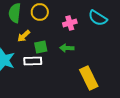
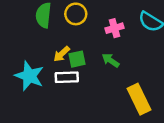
yellow arrow: (24, 36) -> (62, 54), moved
green arrow: (67, 48) -> (111, 60), turned 32

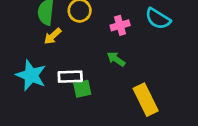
yellow arrow: (62, 54) -> (53, 36), moved
green square: (77, 59) -> (82, 89), moved

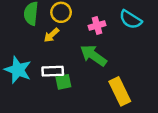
yellow arrow: (53, 36) -> (51, 35), moved
green arrow: (116, 59) -> (93, 55), size x1.6

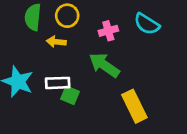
yellow arrow: (51, 35) -> (56, 42), turned 49
green square: (63, 82) -> (70, 95), turned 35

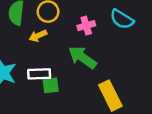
yellow arrow: (56, 42) -> (38, 36), turned -30
green square: (70, 95) -> (51, 85), turned -30

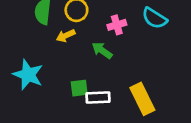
green arrow: (82, 57) -> (102, 50), moved, size x0.7
white rectangle: (39, 74) -> (98, 98), moved

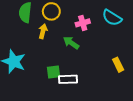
yellow arrow: (66, 36) -> (43, 31), turned 128
yellow rectangle: (142, 99) -> (118, 65), moved, size x0.6

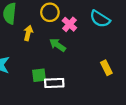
yellow circle: (51, 11) -> (50, 12), moved
pink cross: (83, 23) -> (69, 24), turned -32

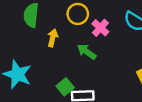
green square: (39, 75) -> (65, 87), turned -32

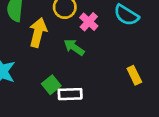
yellow arrow: (53, 38) -> (38, 32), size x1.5

